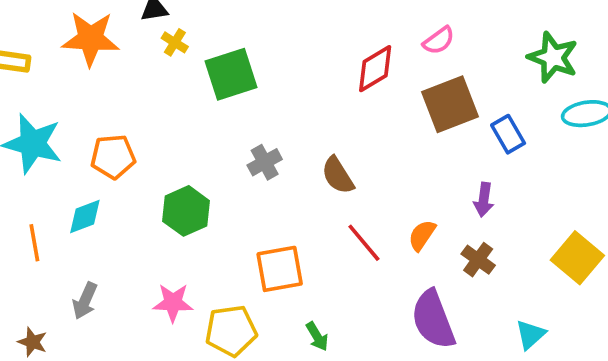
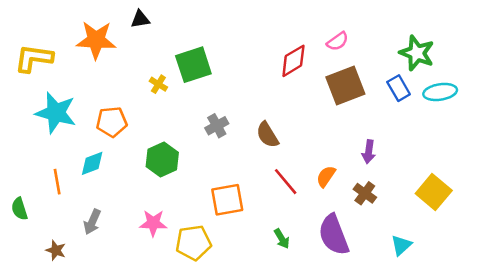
yellow cross: (175, 42) -> (158, 84), moved
blue rectangle: (508, 134) -> (399, 88), moved
green arrow: (317, 336) -> (282, 239), moved

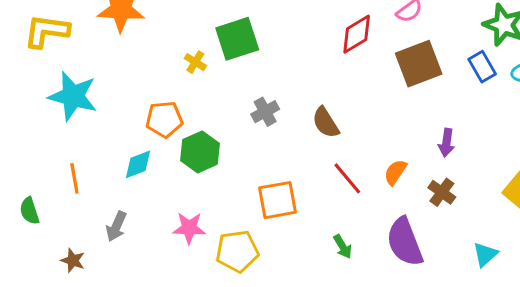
orange pentagon: (112, 122) -> (164, 119), moved
cyan diamond: (92, 163) -> (138, 164), moved

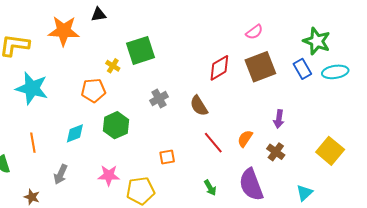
red diamond: (357, 34) -> (219, 68), moved
orange pentagon: (164, 119) -> (93, 90), moved
orange square: (278, 200) -> (167, 157), size x0.6

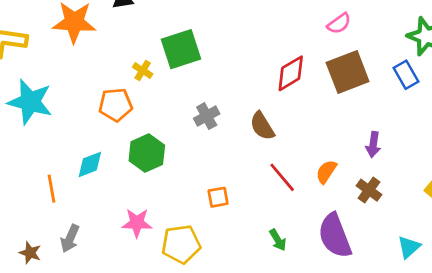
orange line: (33, 143) -> (51, 189), moved
gray arrow: (61, 174) -> (70, 239), moved

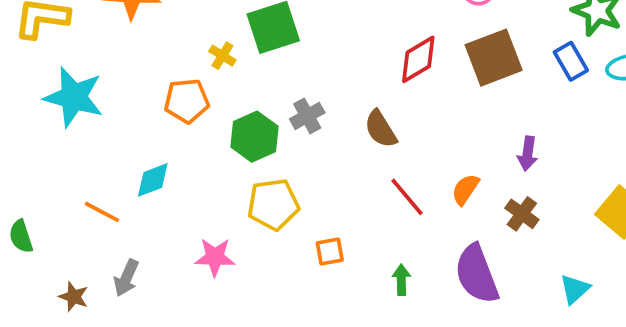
green hexagon: (147, 153) -> (254, 137), moved
orange line: (51, 189) -> (102, 212), turned -52
orange square: (218, 197) -> (330, 251), moved
green arrow: (278, 240) -> (401, 280), turned -150
yellow pentagon: (181, 244) -> (273, 204), moved

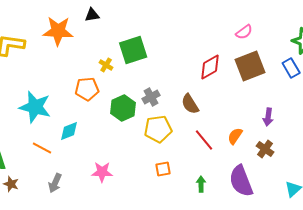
cyan star: (74, 97) -> (35, 107), moved
yellow pentagon: (273, 204) -> (158, 129), moved
brown star: (74, 297) -> (11, 184), moved

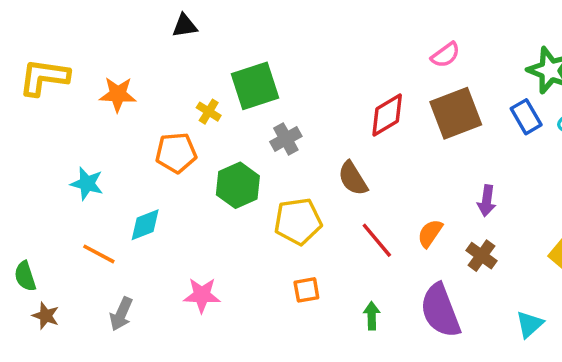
orange star: (58, 31) -> (118, 94), moved, size x0.7
gray cross: (151, 97) -> (286, 139), moved
cyan star: (35, 107) -> (87, 184), size x0.6

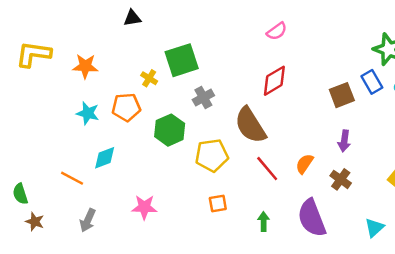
pink semicircle: (445, 55) -> (277, 31), moved
brown square: (456, 113) -> (342, 95), moved, size x0.7
brown semicircle: (353, 178) -> (250, 125), size x1.5
cyan star: (87, 184) -> (88, 113), moved

